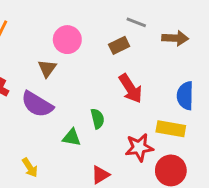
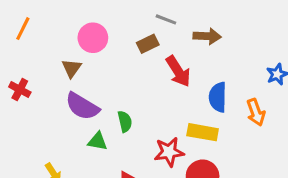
red arrow: (131, 88) -> (178, 71), moved
purple semicircle: (37, 104) -> (82, 106), moved

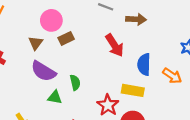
brown rectangle: (148, 44) -> (66, 38), moved
orange arrow: (256, 112) -> (172, 76), turned -36
red star: (169, 152) -> (108, 105), turned -30

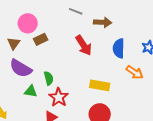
blue semicircle: (144, 64) -> (119, 48), moved
red star: (108, 105) -> (59, 97), moved

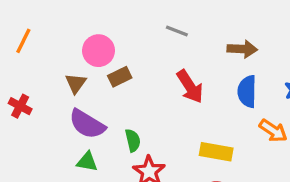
brown arrow: (103, 22) -> (242, 49), moved
green triangle: (31, 91) -> (87, 162), moved

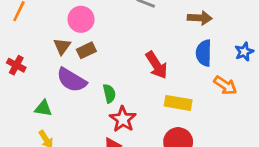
brown rectangle: (120, 77) -> (86, 50), moved
red arrow: (190, 87) -> (157, 65), moved
green triangle: (87, 162) -> (43, 108), moved

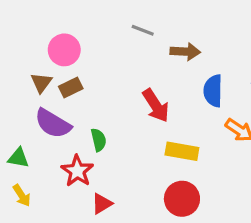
brown arrow: (200, 18) -> (185, 52), moved
red star: (123, 119) -> (77, 171), moved

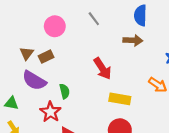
gray line: (143, 30) -> (94, 19), turned 32
pink circle: (64, 50) -> (55, 26), moved
brown arrow: (185, 52) -> (133, 40), moved
blue semicircle: (213, 91) -> (140, 15), moved

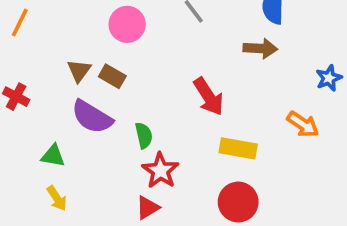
brown rectangle: (46, 57) -> (112, 76), turned 56
red star: (50, 112) -> (160, 171), moved

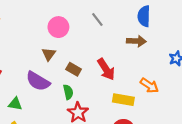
brown triangle: (79, 71) -> (49, 54), moved
brown rectangle: (112, 76) -> (74, 69), moved
orange arrow: (303, 124) -> (149, 85), moved

